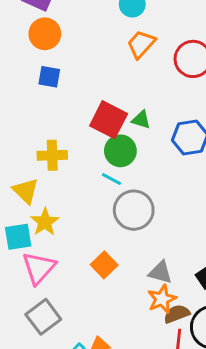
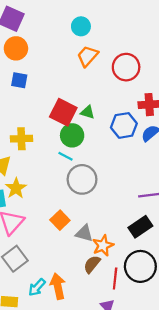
gray triangle: (160, 272) -> (84, 233), moved
brown semicircle: (177, 314) -> (92, 264), moved, turned -30

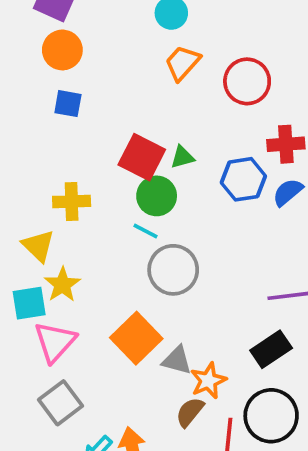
green triangle: (88, 112) -> (182, 157), turned -32
orange square: (60, 220) -> (136, 338), size x1.5

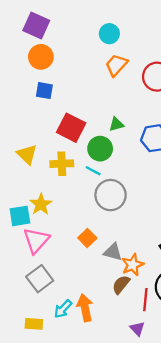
red square: (142, 157) -> (71, 128), moved
yellow cross: (72, 201) -> (62, 164), moved
yellow triangle: (38, 246) -> (27, 154), moved
orange square: (136, 338) -> (87, 238), size x0.6

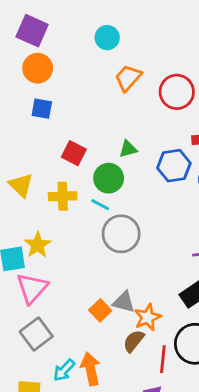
cyan circle: (109, 34) -> (107, 38), moved
red square: (71, 128) -> (74, 153), size x0.7
orange square: (87, 238) -> (100, 310), moved

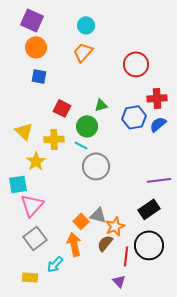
orange trapezoid: (128, 78) -> (83, 52), moved
yellow star: (38, 245) -> (36, 161), moved
orange arrow: (90, 369) -> (74, 244), moved

